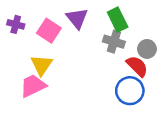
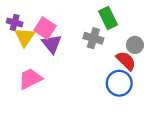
purple triangle: (77, 18) -> (52, 44), moved
gray cross: (114, 42) -> (93, 38), moved
yellow triangle: (41, 65) -> (25, 37), moved

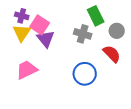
purple cross: (15, 22) -> (22, 16), moved
gray circle: (135, 45) -> (117, 31), moved
blue circle: (119, 83) -> (85, 74), moved

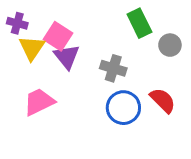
purple cross: (22, 16) -> (17, 23), moved
gray cross: (83, 34) -> (113, 68), moved
red semicircle: (112, 54) -> (163, 100), moved

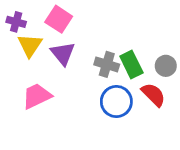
green rectangle: (139, 23) -> (131, 64), moved
pink square: (58, 36) -> (59, 19), moved
gray circle: (170, 45) -> (166, 66), moved

